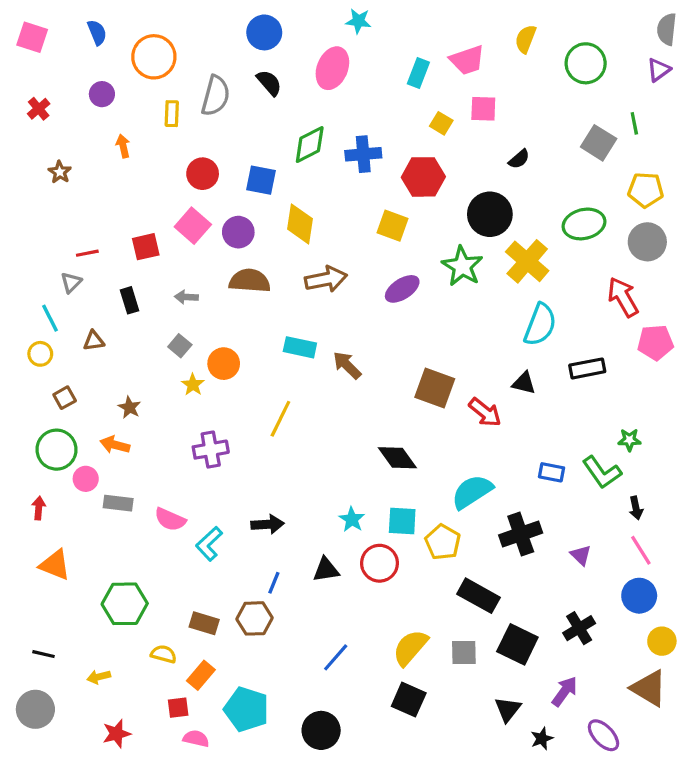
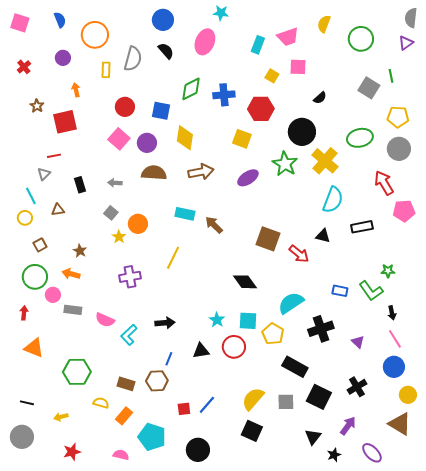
red square: (146, 247) -> (65, 122), moved, size x1.4
red square: (178, 708) -> (184, 409), moved

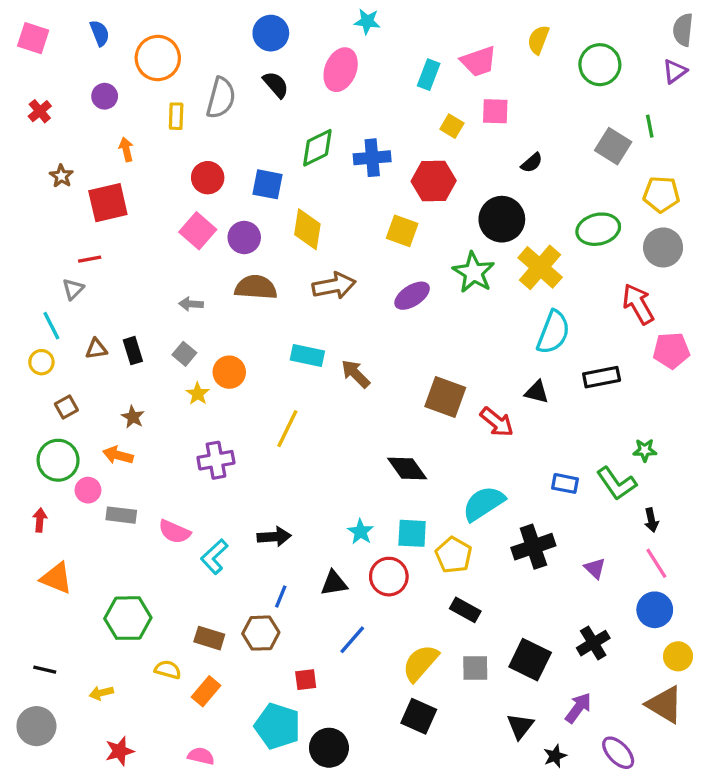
black rectangle: (80, 185) -> (133, 351), moved
black rectangle: (295, 367) -> (465, 610), moved, size x0.7
blue line: (207, 405) -> (352, 640), moved
cyan pentagon: (152, 437) -> (277, 726), moved

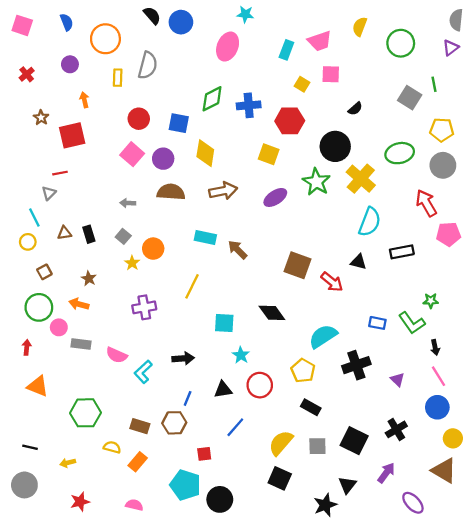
black semicircle: (276, 85) -> (152, 15), moved
cyan square: (412, 533) -> (224, 323), moved
black star: (555, 756) -> (325, 505), moved, size x1.5

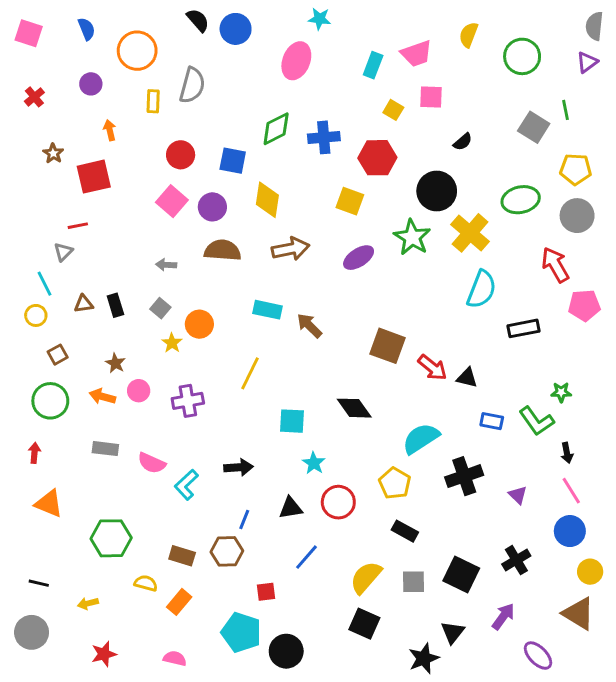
black triangle: (359, 262) -> (467, 378), moved
pink circle: (59, 327) -> (139, 391), moved

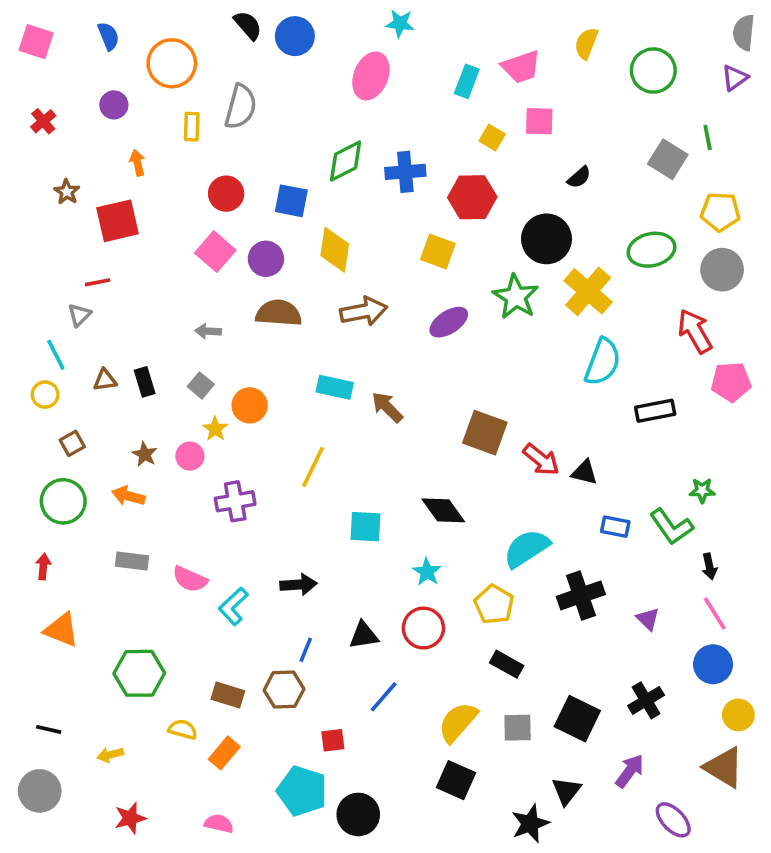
pink circle: (139, 391) -> (190, 456), moved
cyan star: (314, 463) -> (427, 572), moved

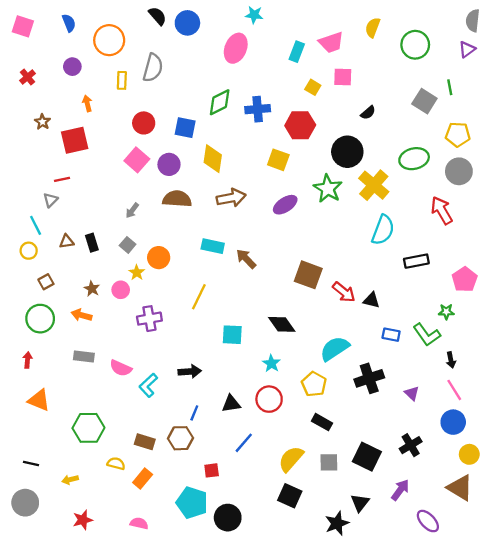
gray arrow: (208, 331) -> (132, 210), turned -56
pink pentagon: (731, 382) -> (465, 279), moved, turned -30

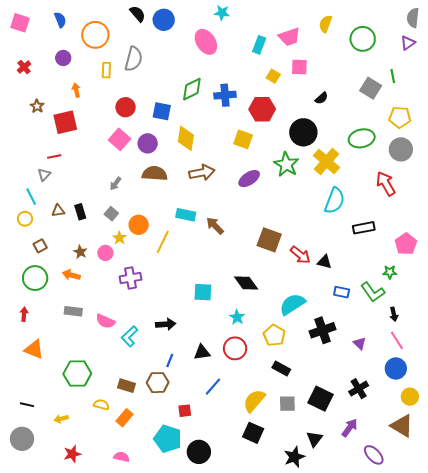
pink ellipse: (236, 48) -> (206, 42), turned -55
yellow line: (199, 297) -> (163, 242), moved

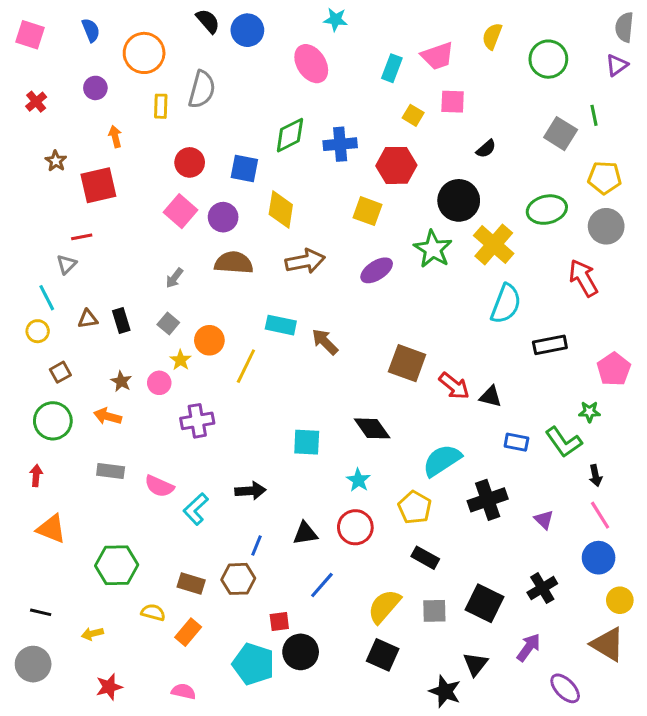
black circle: (199, 452) -> (301, 652), moved
black star: (294, 457) -> (445, 691), turned -30

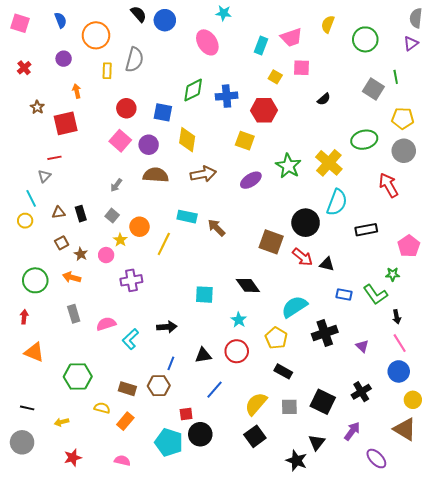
black circle: (459, 200) -> (306, 223), moved
brown square: (60, 372) -> (62, 243), moved
gray rectangle: (111, 471) -> (74, 314), turned 66
pink semicircle: (159, 486) -> (106, 324), turned 138
black square: (383, 655) -> (255, 436), turned 30

